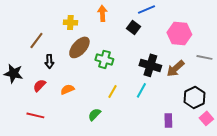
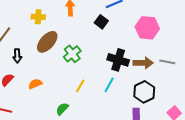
gray line: (204, 57) -> (167, 62), moved
green cross: (104, 59) -> (72, 54), turned 36
brown arrow: (175, 68) -> (143, 63), turned -138
black hexagon: (194, 97) -> (144, 92), moved

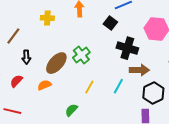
brown ellipse: (47, 42) -> (56, 63), moved
black cross: (118, 60) -> (127, 48), moved
brown arrow: (143, 63) -> (139, 70), moved

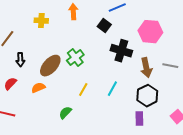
brown arrow: (139, 70) -> (146, 68), moved, turned 78

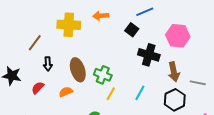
orange arrow: (73, 12) -> (101, 16), turned -91
yellow cross: (41, 21) -> (69, 25), size x1.6
green cross: (75, 58) -> (103, 75), moved, turned -30
brown ellipse: (50, 66) -> (78, 70), turned -60
gray line: (170, 66) -> (198, 83), moved

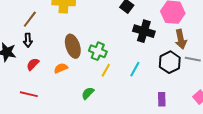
black arrow: (48, 64) -> (28, 40), moved
brown arrow: (174, 72) -> (181, 39), moved
black hexagon: (175, 100) -> (170, 62), moved

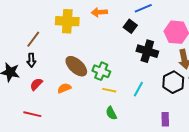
brown ellipse: (73, 46) -> (76, 66), turned -30
yellow line: (106, 70) -> (109, 90), turned 72
green semicircle: (88, 93) -> (111, 113), moved, turned -72

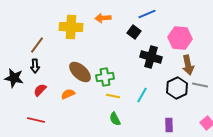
green cross: (101, 71) -> (105, 77), turned -30

